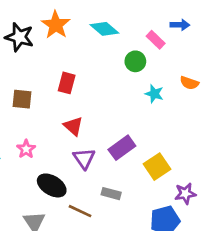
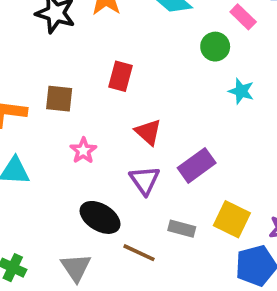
red triangle: (73, 126) -> (148, 132), moved
pink star: (26, 149) -> (83, 151), moved
yellow square: (157, 167) -> (232, 219), moved, turned -30

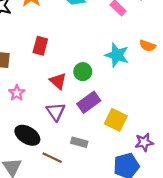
green circle: (215, 47) -> (83, 72), moved
cyan star: (241, 91) -> (117, 55), size x1.5
yellow square: (232, 219) -> (116, 120), moved

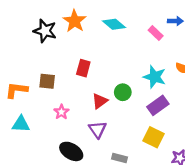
red triangle: (58, 81) -> (100, 101), turned 42
purple rectangle: (89, 102) -> (158, 105), moved

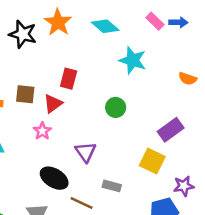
pink rectangle: (156, 33) -> (155, 21), moved
cyan star: (155, 77) -> (133, 60), moved
red triangle: (100, 101) -> (53, 103), moved
purple rectangle: (158, 105) -> (171, 130), moved

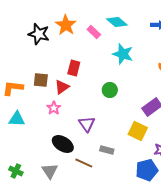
pink rectangle: (155, 21) -> (94, 32), moved
cyan diamond: (105, 26) -> (117, 22), moved

